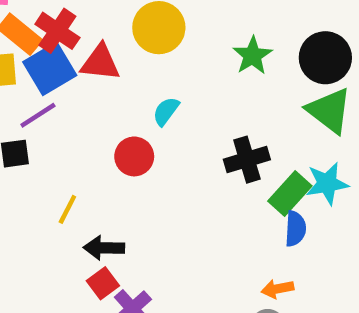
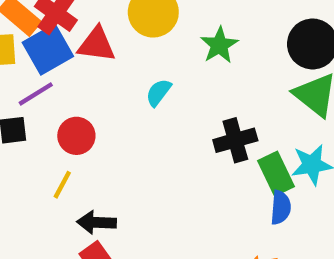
green star: (252, 56) -> (219, 45), moved
red circle: (134, 156) -> (76, 136), moved
green rectangle: (290, 193) -> (276, 174), turned -69

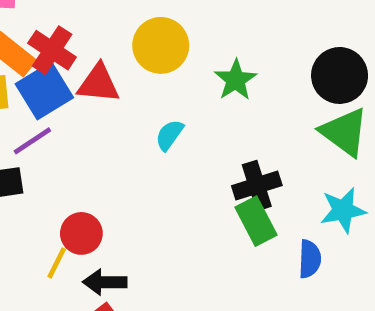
red circle: (76, 136) -> (81, 233), moved
green rectangle: (276, 174) -> (256, 221), moved
yellow line: (62, 185) -> (57, 263), moved

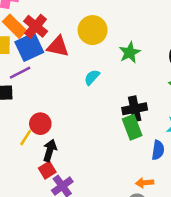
black arrow: (105, 282) -> (50, 150), turned 100

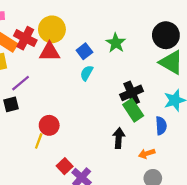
yellow circle: (93, 30) -> (52, 29), moved
blue square: (29, 47) -> (84, 51), moved, size x0.6
black arrow: (50, 150) -> (119, 138), moved
orange arrow: (145, 183) -> (147, 154), moved

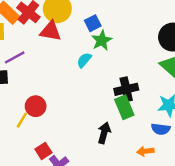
green star: (116, 43) -> (102, 40), moved
blue square: (84, 51) -> (93, 23), moved
blue semicircle: (161, 126) -> (161, 129), moved, turned 90
orange arrow: (147, 154) -> (145, 151), moved

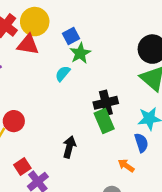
blue semicircle: (161, 129) -> (141, 143), turned -114
black arrow: (104, 133) -> (69, 147), moved
orange arrow: (145, 151) -> (126, 166), turned 42

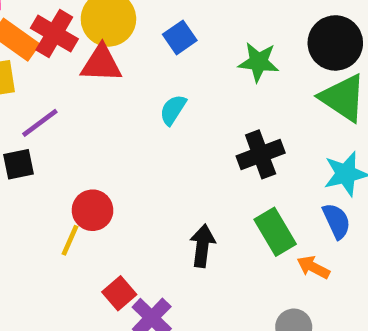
green star: (80, 53) -> (258, 62), moved, turned -30
green rectangle: (104, 121) -> (275, 232), moved

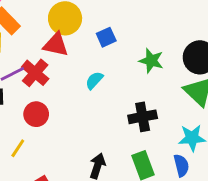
red cross: (54, 33) -> (35, 73), moved
red circle: (93, 210) -> (36, 114), moved

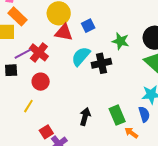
red triangle: (56, 45) -> (64, 33), moved
cyan semicircle: (94, 80) -> (81, 56), size x1.5
black cross: (143, 117) -> (101, 63), moved

